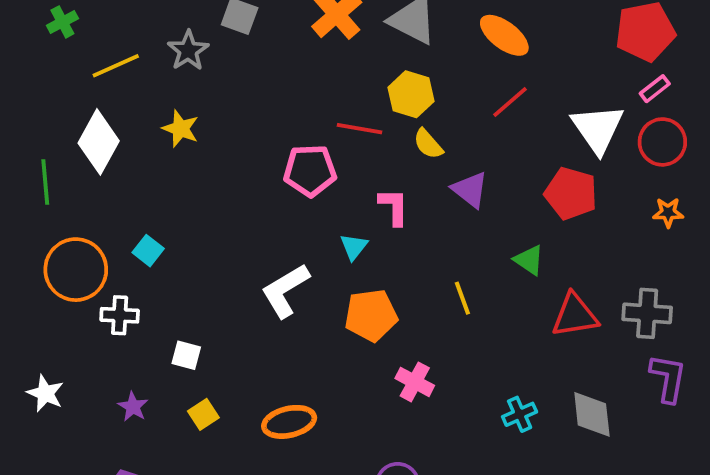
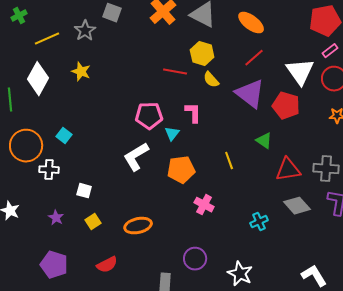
pink pentagon: (310, 171) -> (149, 116), moved
purple triangle: (470, 190) -> (250, 94), moved, size x1.5
gray diamond: (592, 414) -> (297, 206), moved, turned -36

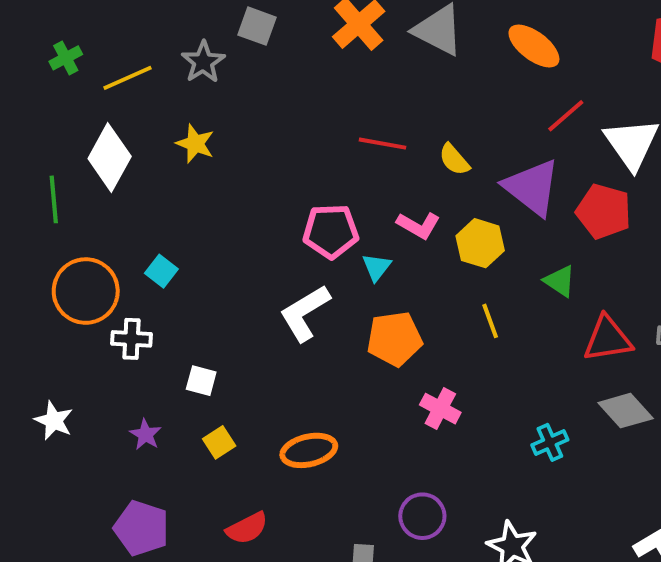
green cross: (19, 16) -> (66, 58), moved
yellow hexagon: (202, 54) -> (480, 243), moved
red line: (254, 58) -> (566, 116), moved
pink L-shape: (193, 113) -> (418, 225), turned 120

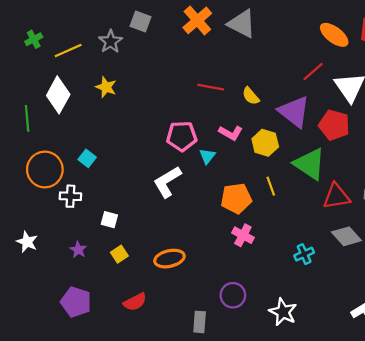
orange ellipse: (534, 46) -> (334, 35), moved
green triangle: (560, 281) -> (310, 164), size x1.8
orange pentagon: (394, 339) -> (236, 198), moved

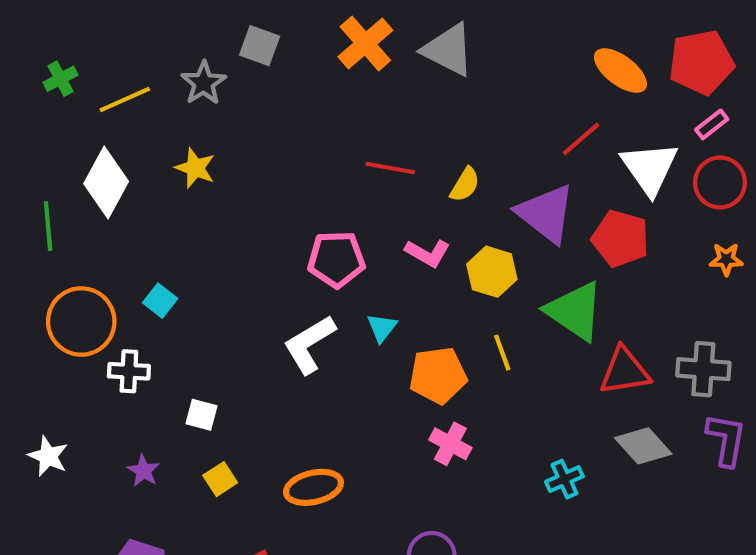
yellow semicircle: (251, 96) -> (465, 185), turned -108
cyan triangle: (207, 156) -> (382, 328), moved

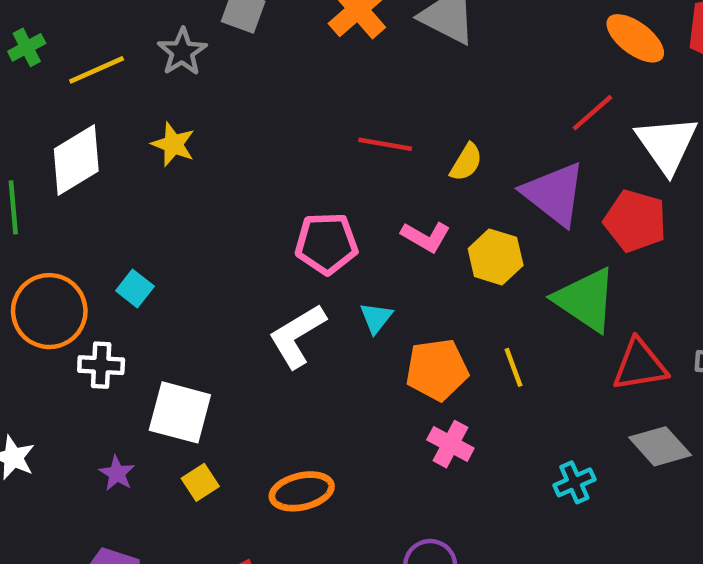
white diamond: (106, 182) -> (76, 160), turned 30
yellow line: (502, 353) -> (514, 367), moved
white square: (202, 415) -> (180, 412), size x1.8

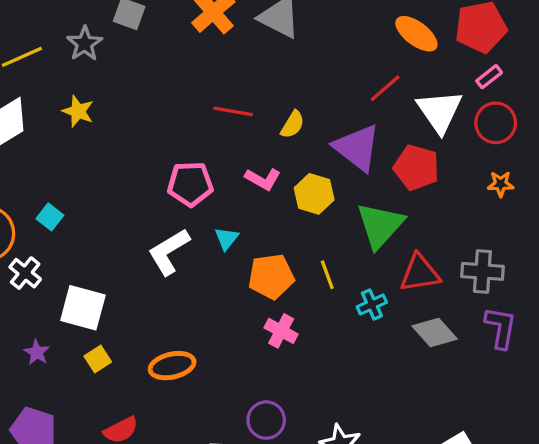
green triangle: (586, 300) -> (380, 225), turned 38
white cross: (101, 365) -> (25, 273), turned 36
cyan cross: (574, 482) -> (372, 304), moved

